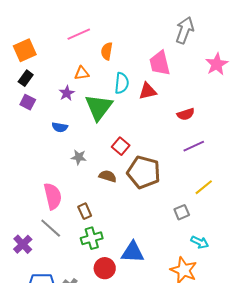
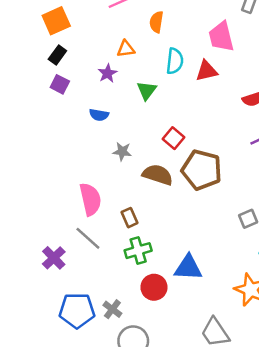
green triangle: (99, 107) -> (147, 90), size x0.6
brown semicircle: (108, 176) -> (158, 175), size x1.4

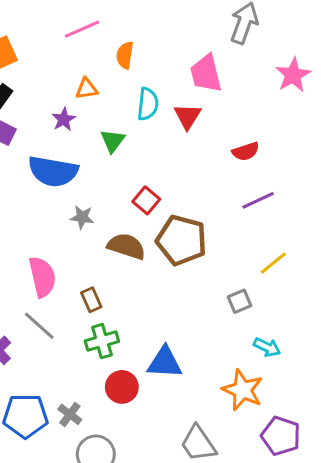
red triangle: (207, 71) -> (188, 116), turned -45
blue semicircle: (99, 115) -> (53, 171), size x2.0

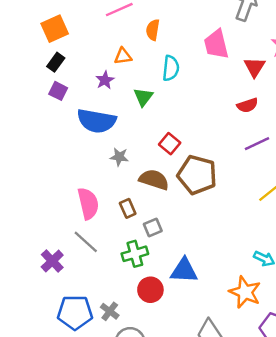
red triangle: (188, 116) -> (255, 67), moved
brown rectangle: (91, 300) -> (128, 208), moved
gray square: (240, 301) -> (153, 227), moved

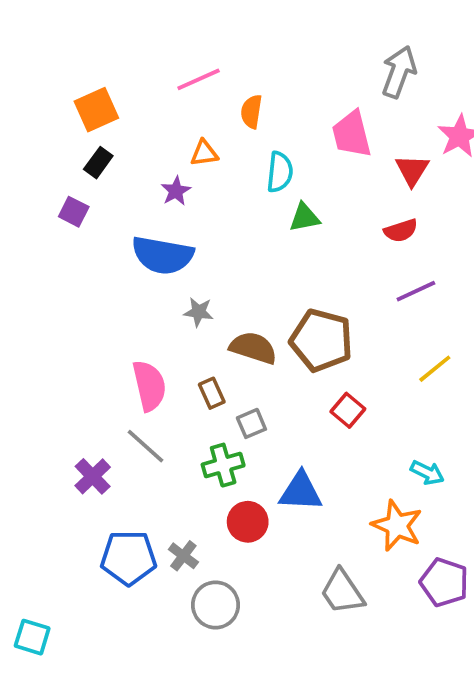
purple square: (58, 91) -> (74, 212), moved
green triangle: (143, 97) -> (304, 217), moved, turned 42
red square: (170, 144) -> (348, 410), moved

